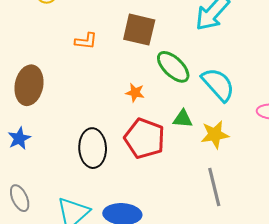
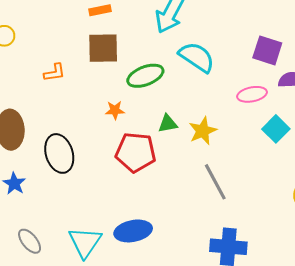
green ellipse: (173, 67) -> (145, 76), turned -51
cyan semicircle: (218, 85) -> (197, 57), moved
black ellipse: (93, 148) -> (59, 153), moved

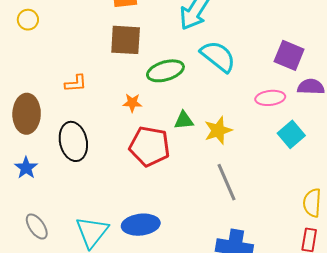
orange L-shape: (54, 73) -> (76, 83), moved

